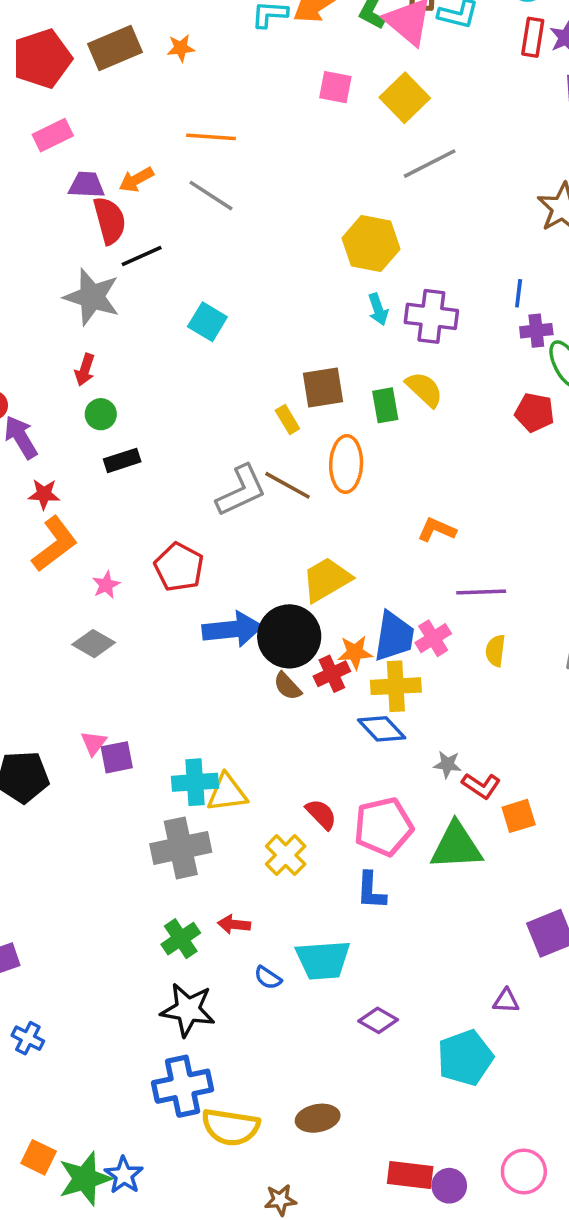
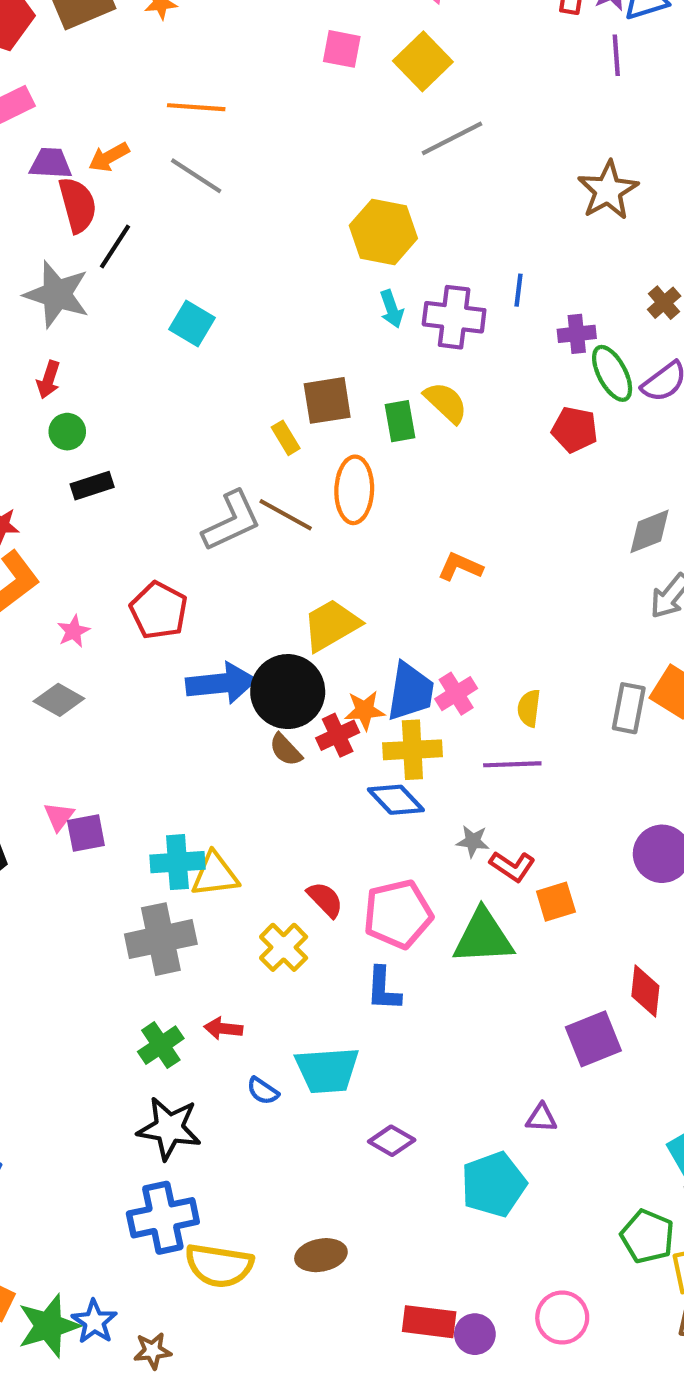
black line: (142, 256) -> (115, 247), turned -33
blue line: (519, 293) -> (519, 290), moved
purple line: (481, 592) -> (512, 764), moved
brown star: (280, 1200) -> (153, 1351), moved

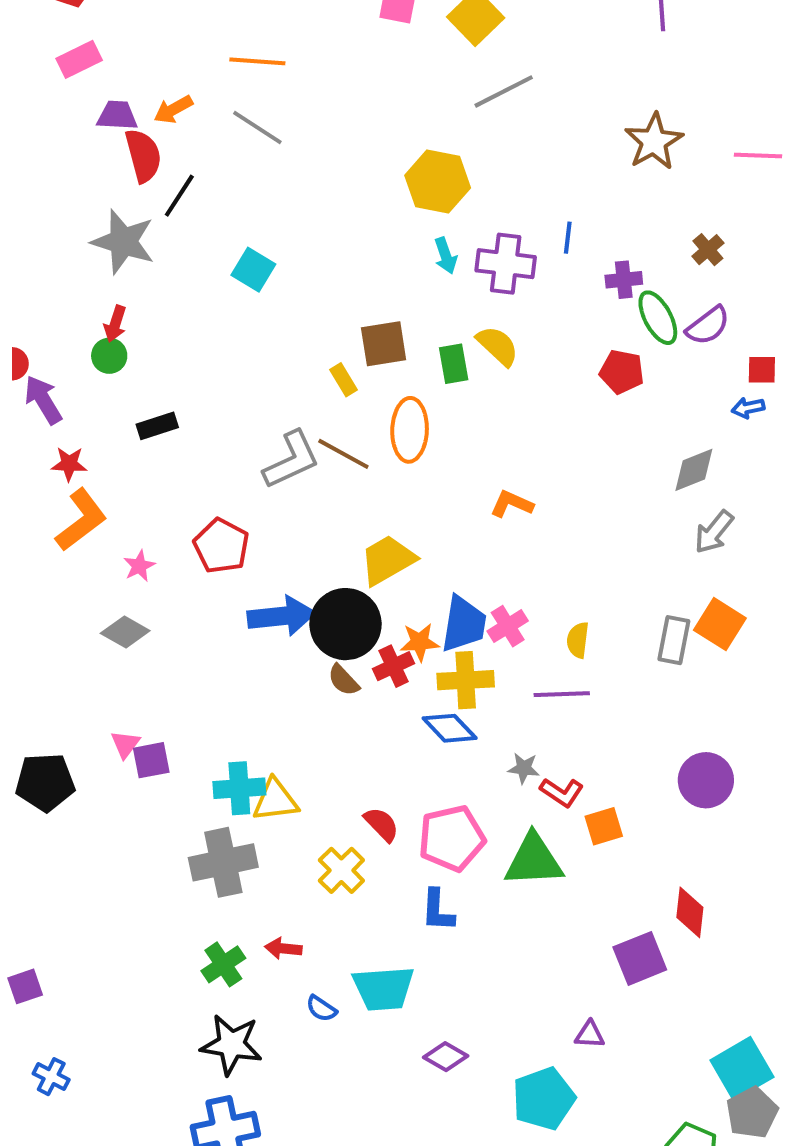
green circle: (67, 432) -> (109, 356), moved

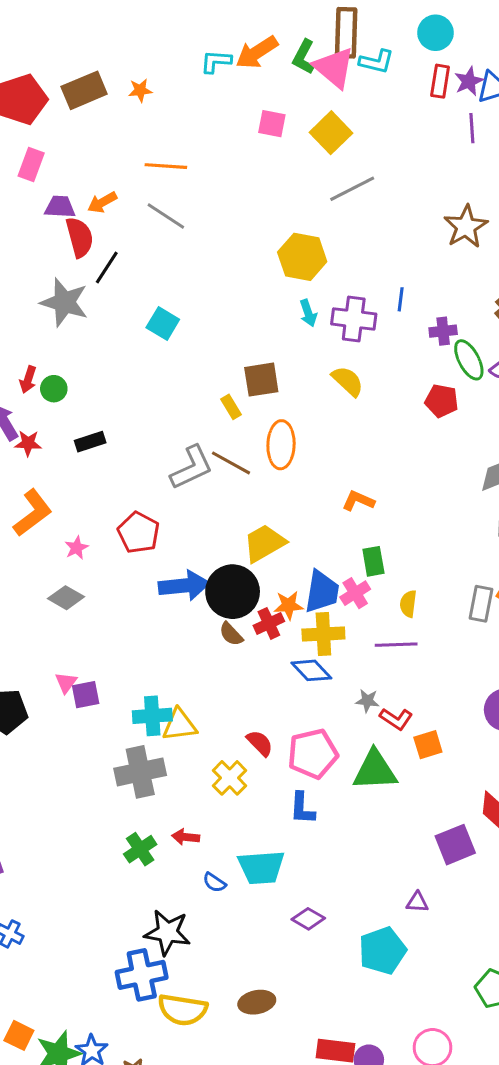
pink rectangle: (79, 59) -> (31, 165), turned -44
red arrow: (115, 324) -> (28, 380), moved
green rectangle: (454, 364) -> (373, 561), moved
red star: (69, 464) -> (28, 443), moved
black star: (231, 1045) -> (167, 932), moved

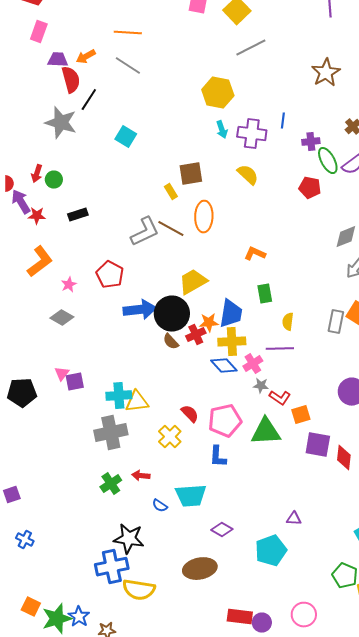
pink cross: (355, 593) -> (253, 364), moved
purple square: (455, 845) -> (318, 445), moved, turned 32
brown ellipse: (257, 1002) -> (200, 569), moved, size x1.4

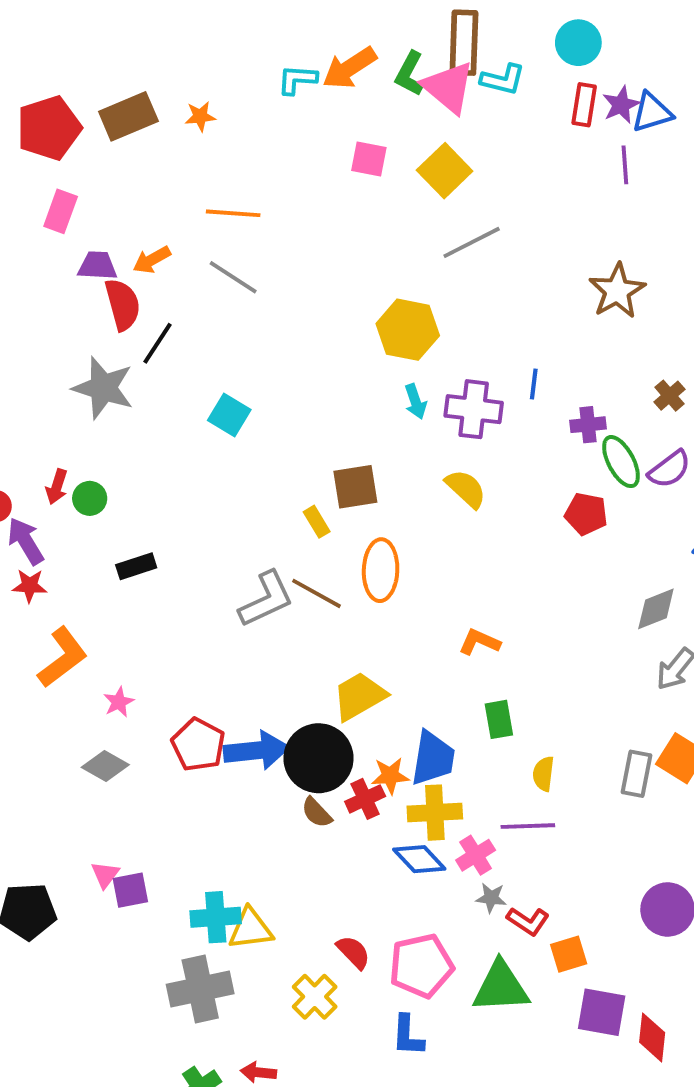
red star: (37, 216) -> (30, 586), moved
red pentagon: (110, 275) -> (198, 745), moved

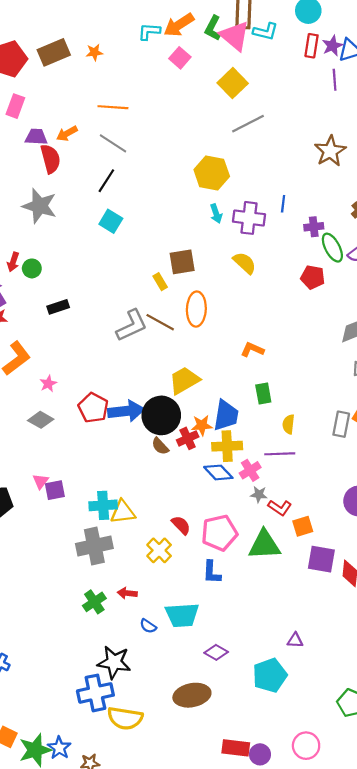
pink square: (369, 159) -> (180, 58), moved, turned 30
black line: (158, 343) -> (106, 181), moved

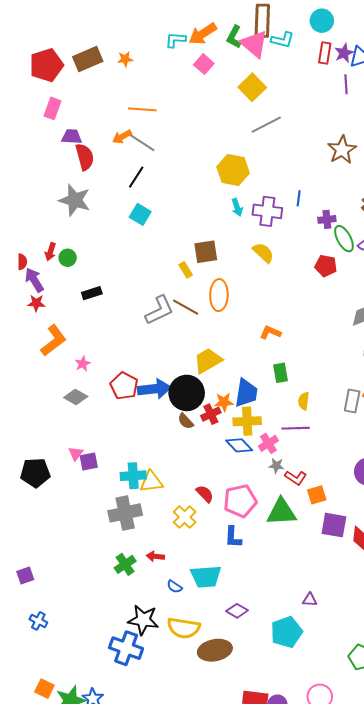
orange arrow: (67, 134) -> (122, 137), moved
blue cross: (95, 693) -> (126, 648), turned 32
yellow semicircle: (125, 718) -> (184, 628), moved

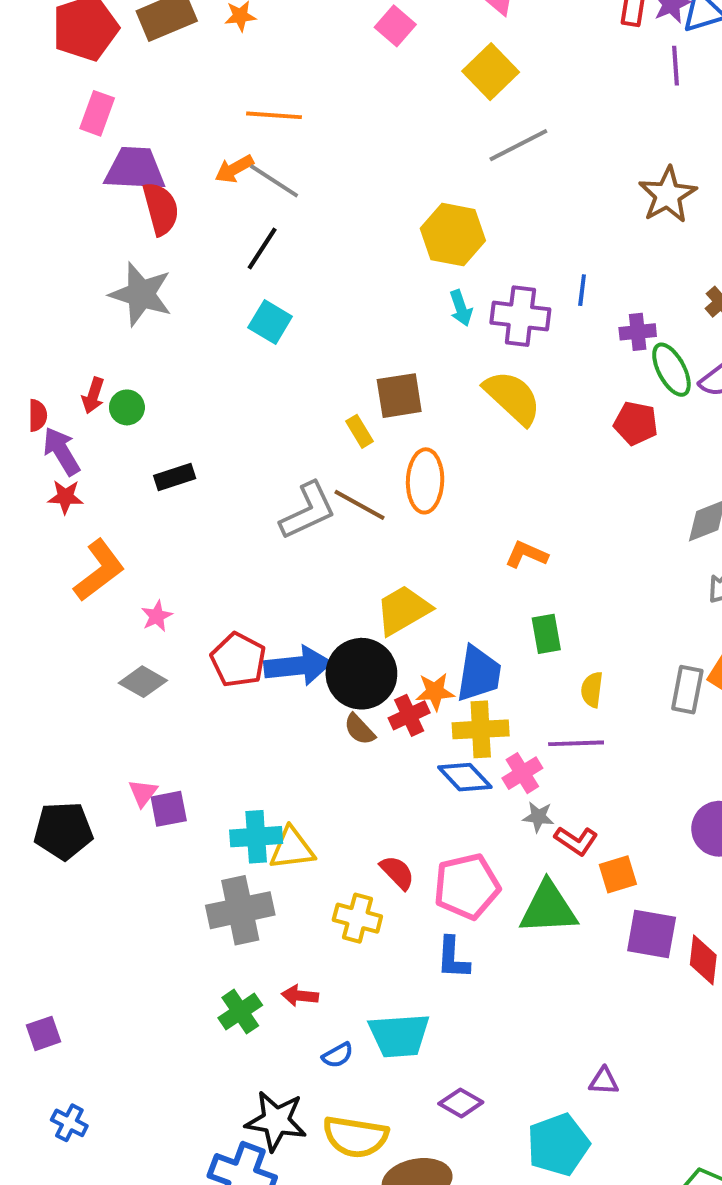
purple trapezoid: (72, 137) -> (135, 169), size x1.5
yellow semicircle: (263, 253) -> (512, 397), size x1.4
yellow cross: (185, 517) -> (357, 918), turned -30
blue semicircle: (175, 587) -> (338, 1055), turned -63

